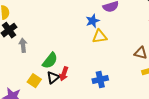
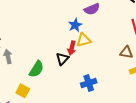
red arrow: (64, 74) -> (72, 48), moved
black triangle: (53, 77) -> (62, 59), moved

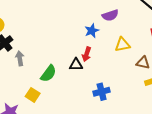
yellow triangle: (84, 40) -> (122, 45), moved
black triangle: (62, 59) -> (76, 65), turned 40

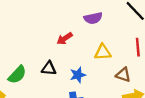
blue star: (92, 31) -> (78, 75), moved
red arrow: (87, 54) -> (65, 38), moved, turned 32

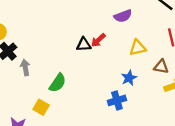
black triangle: (49, 68) -> (84, 44), moved
blue star: (78, 75) -> (129, 78), moved

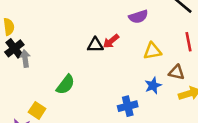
gray arrow: (25, 68) -> (25, 59), moved
blue star: (129, 78) -> (153, 86), moved
yellow square: (41, 107) -> (37, 110), moved

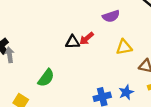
blue star: (153, 86) -> (126, 92), moved

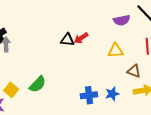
purple semicircle: (111, 16) -> (122, 20), moved
green semicircle: (46, 78) -> (38, 84), moved

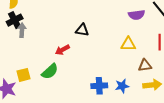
red arrow: (81, 38) -> (62, 50), moved
brown triangle: (134, 71) -> (145, 65), turned -32
yellow square: (11, 90) -> (24, 75), turned 32

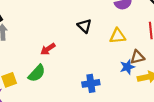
black triangle: (82, 30) -> (84, 26), moved, turned 40
blue star: (122, 86) -> (127, 67), moved

